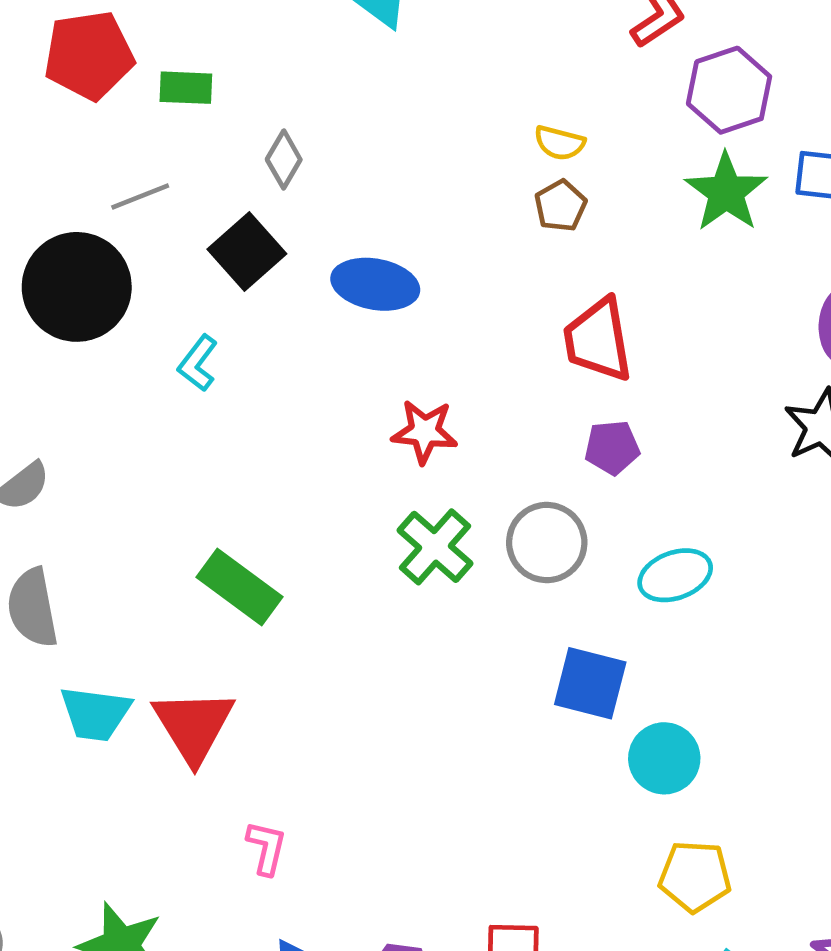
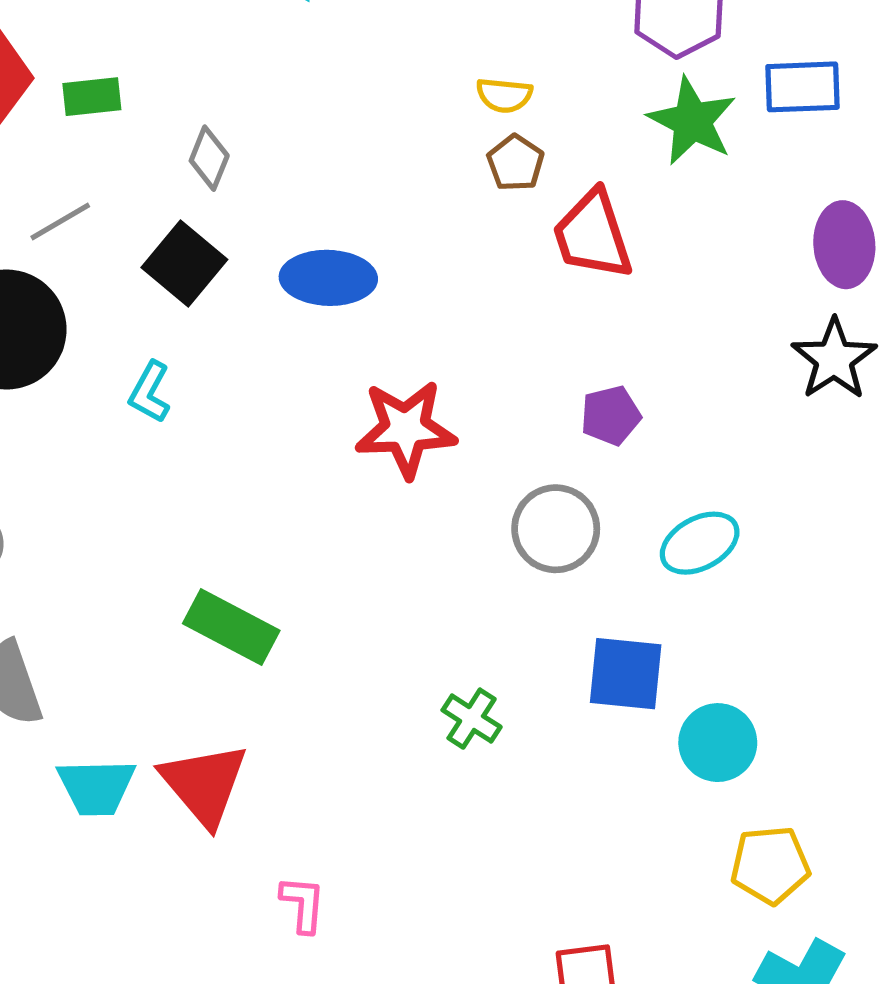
red trapezoid: (598, 340) -> (593, 235), moved
red star: (425, 432) -> (406, 429), size x1.4
green cross: (435, 547) -> (472, 719), moved, size x0.7

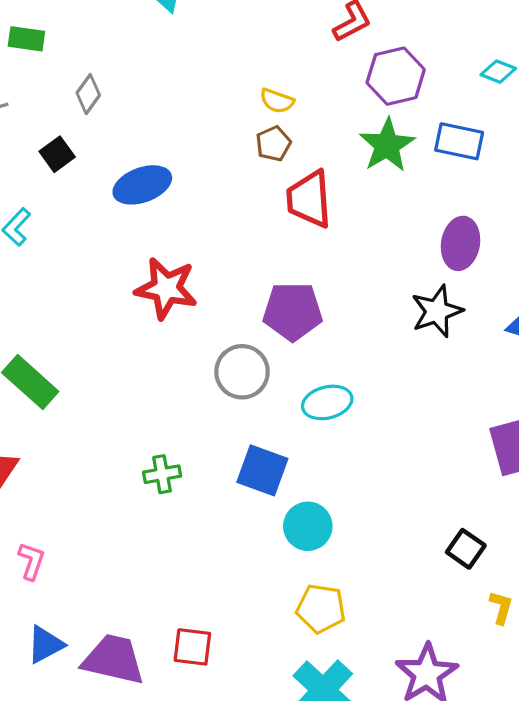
black square: (184, 263) -> (57, 154), size x0.7
blue ellipse: (328, 278) -> (142, 185), turned -36
purple pentagon: (611, 415) -> (293, 311), size x1.6
green cross: (472, 719) -> (162, 474), turned 33

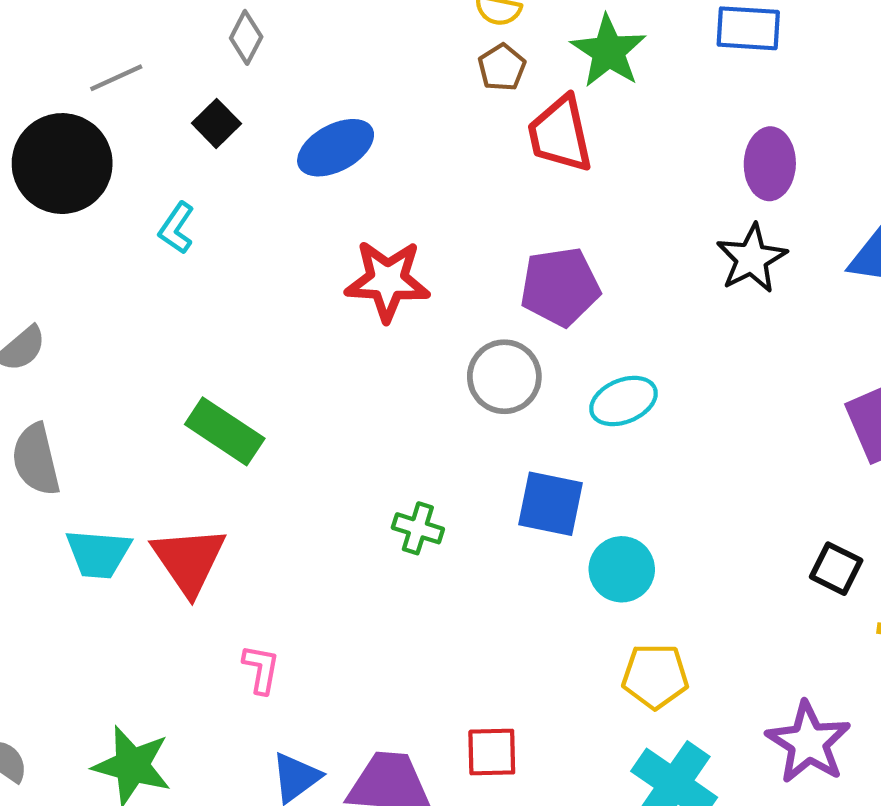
green star: (387, 145) -> (608, 51), moved
green cross: (162, 474) -> (418, 528), turned 36

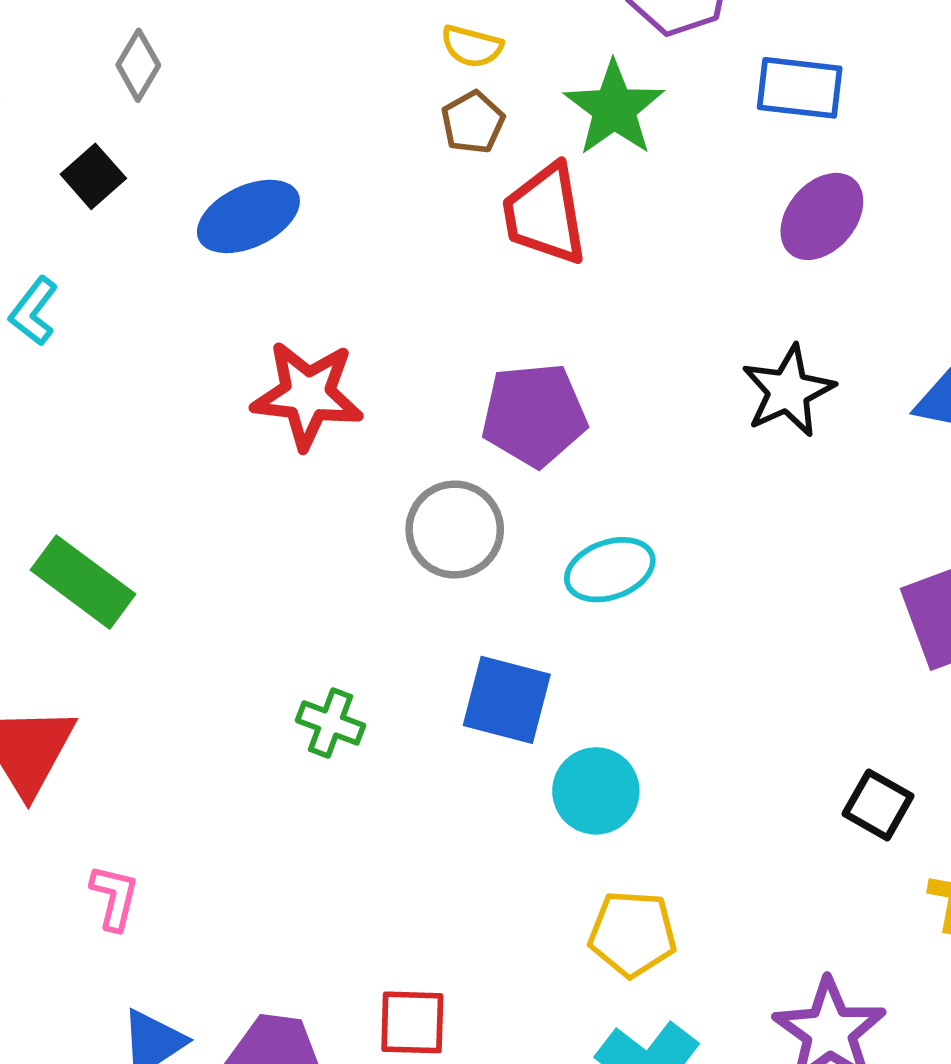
purple ellipse: (770, 164) -> (822, 216), moved, turned 36

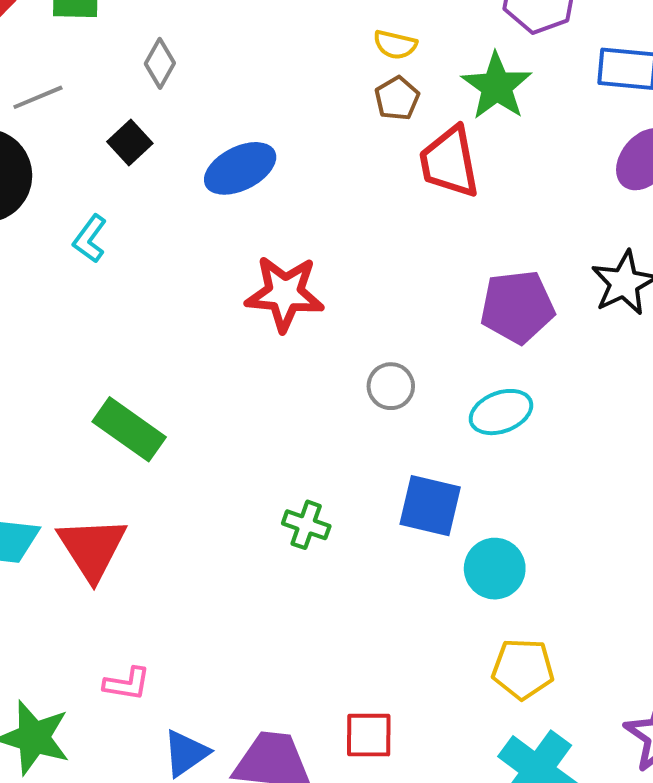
purple pentagon: (534, 415) -> (517, 307), moved
gray circle: (455, 529) -> (391, 386), size x0.7
pink L-shape: (114, 897) -> (127, 684), moved, turned 87

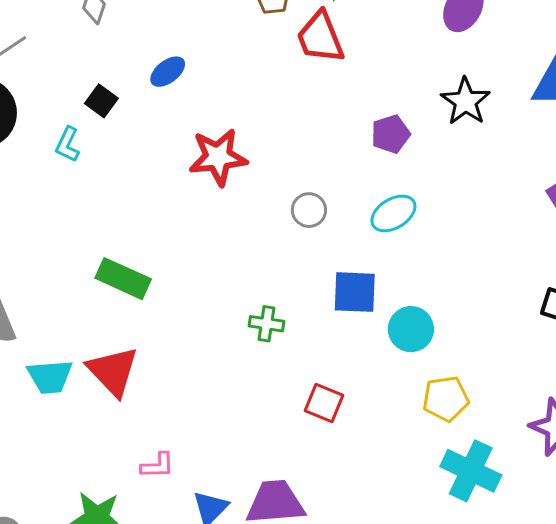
black square: (130, 143) -> (101, 101), moved
blue ellipse: (240, 168) -> (168, 72), size x0.7
purple pentagon: (517, 307) -> (391, 134), size x0.7
red square: (369, 735) -> (324, 403), moved, turned 33

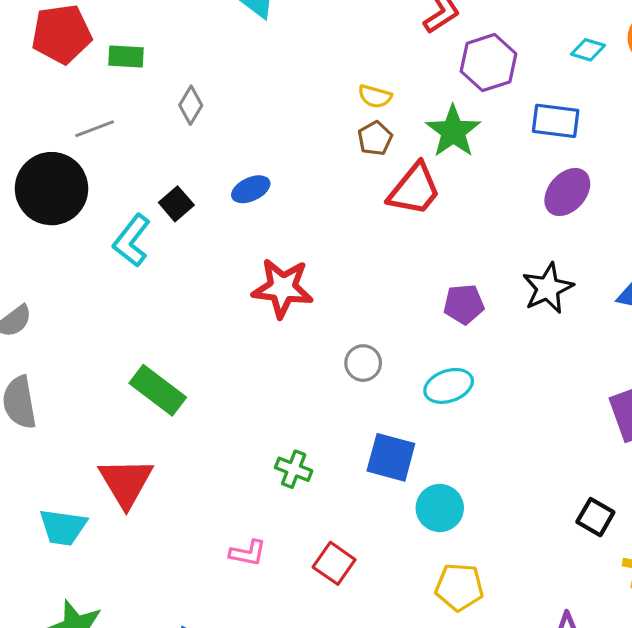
red trapezoid: (320, 37) -> (414, 189), turned -132
cyan L-shape: (67, 144) -> (132, 240), size x1.4
cyan trapezoid: (50, 377) -> (63, 527), moved
pink L-shape: (157, 466) -> (248, 553), moved

